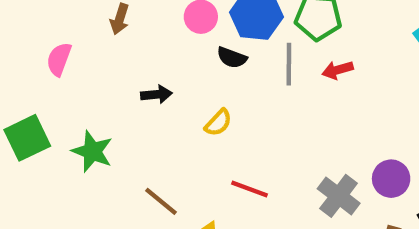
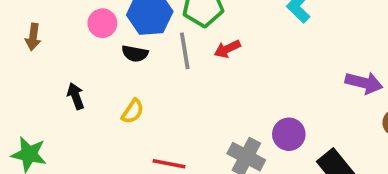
black arrow: (156, 94) -> (76, 96), turned -95

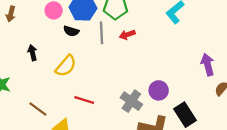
purple arrow: (364, 83) -> (208, 65), turned -125
yellow semicircle: (133, 111) -> (66, 66), size x1.5

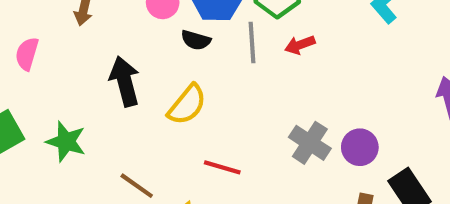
black arrow: (32, 53) -> (125, 81), size x1.6
gray cross: (131, 101) -> (310, 143), moved

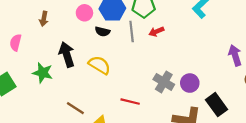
yellow semicircle: (187, 105) -> (100, 65), turned -95
green star: (66, 142) -> (43, 73), moved
red line: (222, 167) -> (130, 102), moved

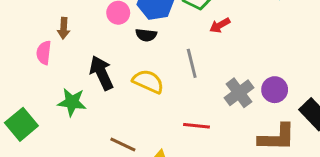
gray line: (132, 31) -> (192, 63), moved
pink semicircle: (16, 43) -> (44, 53), moved
gray cross: (164, 82) -> (239, 93), turned 30

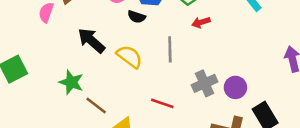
black arrow: (101, 73) -> (91, 41), turned -36
green star: (72, 102) -> (71, 82), moved

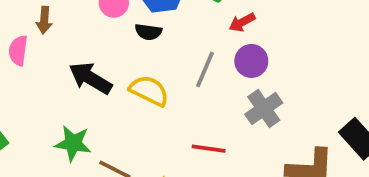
gray line: (170, 49) -> (205, 69), turned 35
purple circle: (235, 87) -> (251, 61), moved

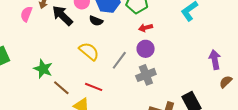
gray line: (205, 69) -> (119, 60), moved
black arrow: (90, 78) -> (62, 16), moved
red line: (209, 149) -> (94, 87), moved

